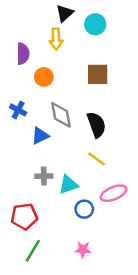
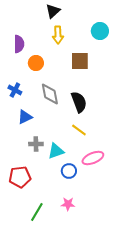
cyan circle: (95, 24) -> (100, 31), moved
yellow arrow: (56, 39) -> (58, 35), moved
blue triangle: (40, 136) -> (25, 117), moved
green line: (33, 251) -> (37, 212), moved

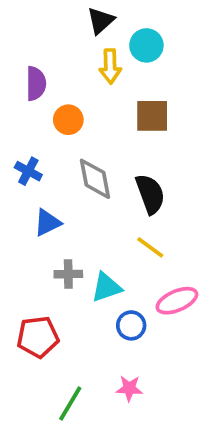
cyan circle: (100, 31) -> (146, 45), moved

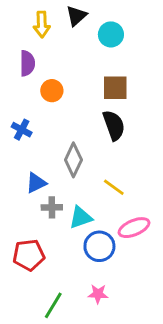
yellow arrow: (110, 66) -> (42, 24), moved
gray diamond: (95, 179) -> (73, 160), moved, turned 36
black semicircle: (150, 194) -> (114, 125), moved
blue triangle: (47, 223) -> (36, 183), moved
blue circle: (131, 325) -> (99, 246), size x1.4

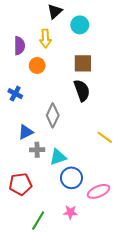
yellow arrow: (42, 24) -> (45, 38), moved
yellow line: (114, 187) -> (105, 137), moved
pink ellipse: (134, 228) -> (98, 191), moved

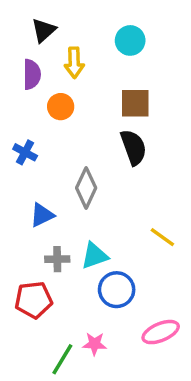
black triangle: (55, 11) -> (44, 30), moved
yellow line: (105, 137) -> (162, 237), moved
gray cross: (37, 150) -> (57, 259), moved
pink ellipse: (98, 191) -> (161, 332), moved
pink star: (70, 212) -> (95, 344), moved

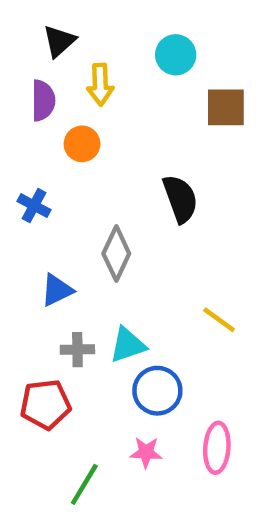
brown square: (135, 103) -> (226, 107), moved
pink ellipse: (161, 332) -> (217, 448), turned -63
pink star: (95, 344) -> (146, 452), moved

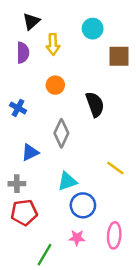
orange circle: (82, 144) -> (55, 85), moved
gray cross: (77, 350) -> (17, 184), moved

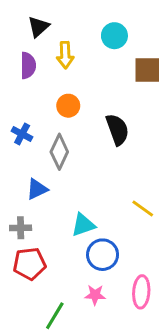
gray diamond: (61, 133) -> (59, 152), moved

